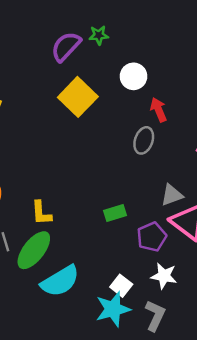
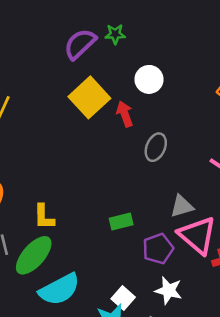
red arrow: (159, 110) -> (125, 114), moved

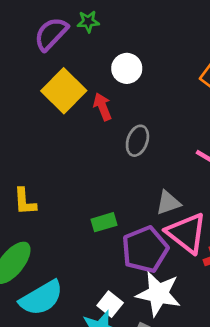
yellow L-shape: (44, 217) -> (25, 202), moved
purple pentagon: (158, 249) -> (145, 249), size x1.4
white star: (169, 290) -> (158, 294), size x1.5

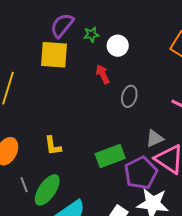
green star: (88, 22) -> (91, 34), moved
yellow square: (64, 91) -> (54, 55), moved, turned -36
green rectangle: (104, 222) -> (110, 156), size x1.6

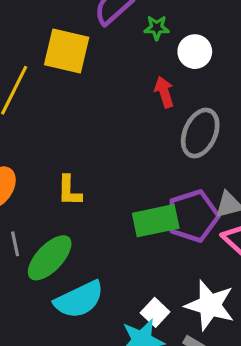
yellow square: (54, 55) -> (67, 51), moved
gray ellipse: (129, 96) -> (200, 133), size x1.4
purple pentagon: (141, 173) -> (193, 216), moved

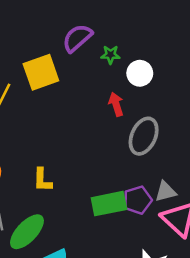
yellow square: (67, 51) -> (41, 72), turned -33
purple pentagon: (193, 216) -> (138, 200), size x0.7

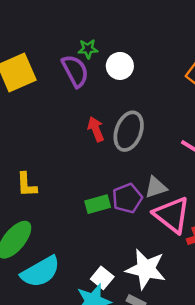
purple semicircle: (77, 38) -> (75, 71), moved, turned 108
red arrow: (116, 104) -> (96, 129), moved
green rectangle: (109, 204) -> (98, 204), size x0.7

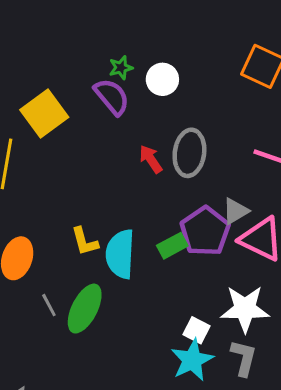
purple pentagon: (127, 198) -> (205, 231), size x1.4
cyan semicircle: (40, 272) -> (120, 254), moved, turned 135

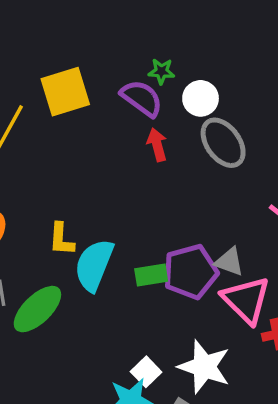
purple semicircle: (112, 97) -> (142, 98), turned -33
gray ellipse: (189, 153) -> (223, 143), moved, turned -63
red arrow: (151, 159) -> (157, 145), moved
gray triangle: (235, 211) -> (229, 262), turned 32

